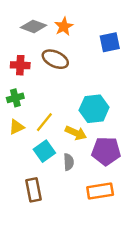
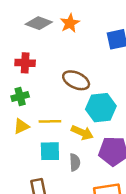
brown ellipse: (55, 59) -> (76, 80), moved
yellow line: (44, 122) -> (50, 121), turned 50
cyan square: (44, 151) -> (50, 151), turned 35

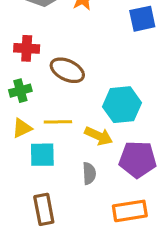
brown ellipse: (76, 80) -> (67, 70), moved
cyan square: (50, 151) -> (42, 155), moved

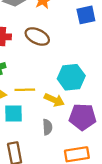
brown ellipse: (67, 70) -> (37, 36), moved

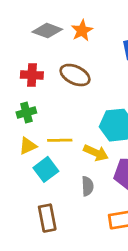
cyan square: (13, 114) -> (46, 169), turned -36

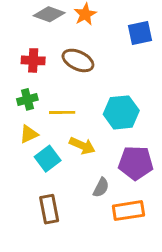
yellow line: (60, 140) -> (62, 112), moved
yellow arrow: (96, 153) -> (82, 146), moved
gray semicircle: (88, 186) -> (101, 188), moved, turned 30

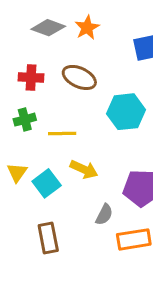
cyan hexagon: (121, 112) -> (126, 112), moved
yellow triangle: (29, 134) -> (17, 172), moved, turned -30

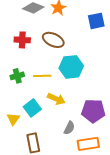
cyan hexagon: (126, 112) -> (71, 67), moved
green cross: (25, 120) -> (17, 76), moved
yellow triangle: (17, 172) -> (13, 119), moved

